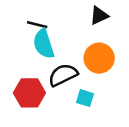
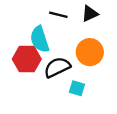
black line: (37, 25) -> (58, 15), moved
red hexagon: (29, 93) -> (27, 59), moved

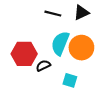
cyan semicircle: (40, 39) -> (60, 43), moved, turned 40
black semicircle: (57, 67) -> (43, 66), moved, size x0.6

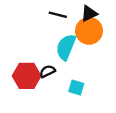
orange circle: (81, 48) -> (89, 31), moved
red hexagon: (24, 54) -> (27, 76), moved

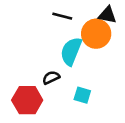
black triangle: (89, 14) -> (107, 15), moved, turned 36
red hexagon: (27, 76) -> (27, 100), moved

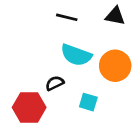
orange circle: (96, 34) -> (115, 66), moved
cyan semicircle: (71, 51) -> (76, 55), turned -92

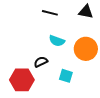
cyan semicircle: (76, 55) -> (57, 41), size x0.7

